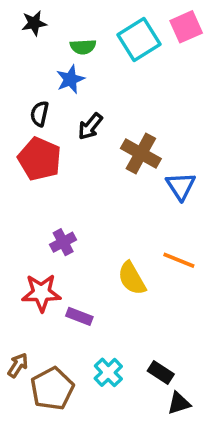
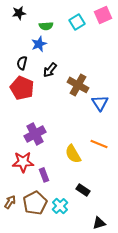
cyan square: (139, 40) -> (77, 22), size x0.7
purple cross: (63, 242) -> (35, 134), size x1.5
purple rectangle: (79, 316) -> (44, 175), turned 48
black rectangle: (161, 372) -> (83, 190), moved
brown pentagon: (52, 389) -> (35, 203), moved

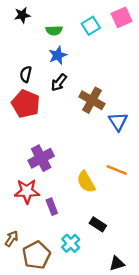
blue star: (39, 44) -> (58, 55), moved
brown pentagon: (35, 203) -> (36, 255), moved

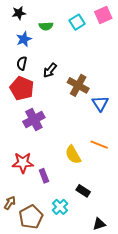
blue star: (58, 55) -> (24, 39), moved
purple cross: (41, 158) -> (34, 120), moved

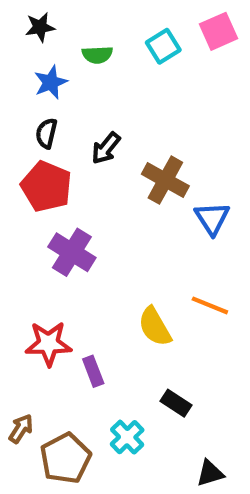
purple cross: (34, 120) -> (72, 252), turned -30

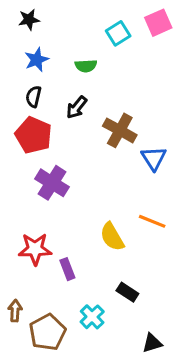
green semicircle: (97, 55) -> (86, 66), moved
brown arrow: (21, 429) -> (15, 311), turned -30

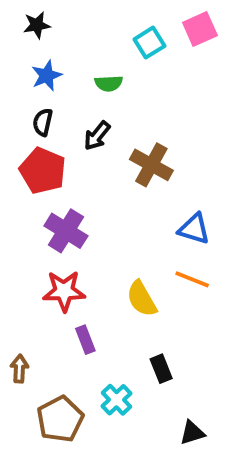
blue triangle: (154, 158) -> (194, 229), moved, turned -40
red star: (35, 249) -> (64, 291), moved
black rectangle: (127, 292) -> (161, 369), turned 35
brown arrow: (15, 311) -> (19, 369), moved

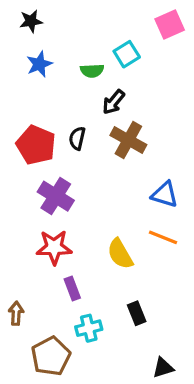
cyan square: (149, 43) -> (127, 54), moved
black semicircle: (43, 122) -> (77, 138), moved
black arrow: (97, 136) -> (114, 102), moved
cyan cross: (116, 400) -> (89, 328), moved, turned 30

